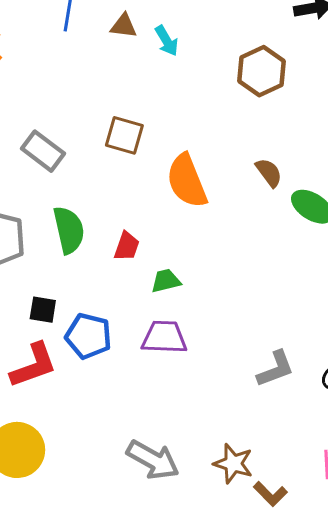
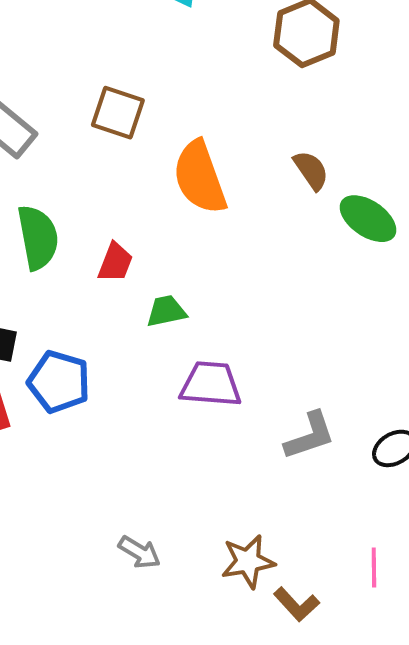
purple trapezoid: (164, 337) -> (211, 384), moved
gray arrow: (153, 460) -> (140, 552), size x0.6
brown star: (233, 464) -> (248, 561), turned -30

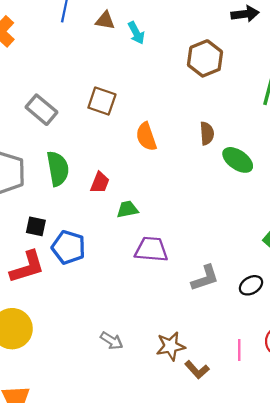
brown semicircle: (311, 170) -> (207, 133), turned 30
orange semicircle: (200, 177) -> (146, 137), size x0.7

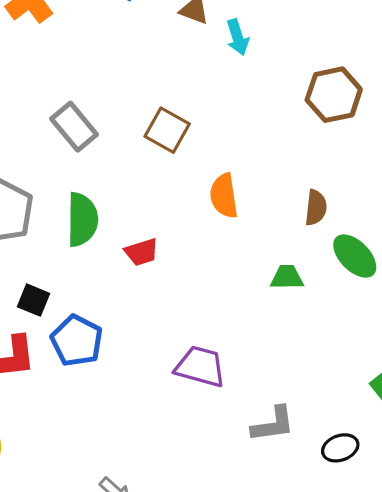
red trapezoid: (100, 183) -> (142, 252), turned 40
green trapezoid: (127, 209) -> (287, 277), moved

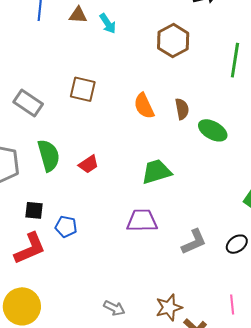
orange semicircle: (224, 196) -> (144, 106), moved
green trapezoid: (287, 277) -> (156, 172), moved, size x1.5
blue pentagon: (77, 341) -> (66, 227), size x0.7

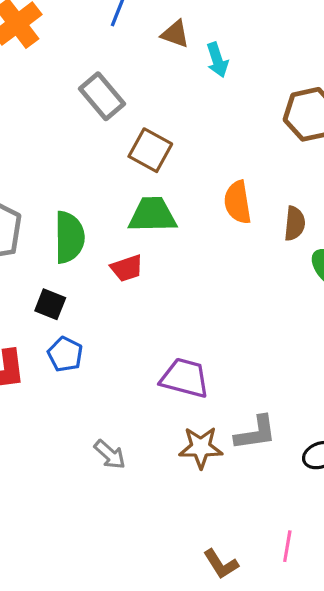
gray rectangle: (28, 103) -> (102, 96), moved
green trapezoid: (156, 172) -> (152, 215), moved
black square: (34, 210) -> (50, 304), moved
brown star: (169, 307) -> (201, 447), moved
gray arrow: (114, 308) -> (110, 454), moved

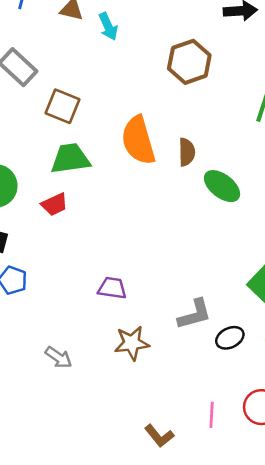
orange semicircle: (238, 202) -> (138, 140), size x1.4
purple trapezoid: (185, 378) -> (112, 288), size x0.7
gray L-shape: (256, 433) -> (195, 314), moved

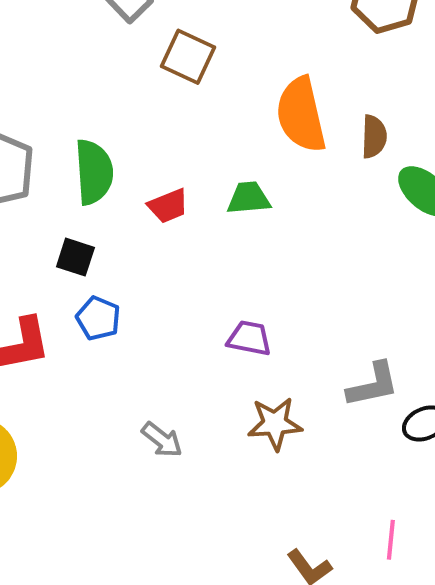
green trapezoid: (70, 159) -> (249, 198), moved, size x0.7

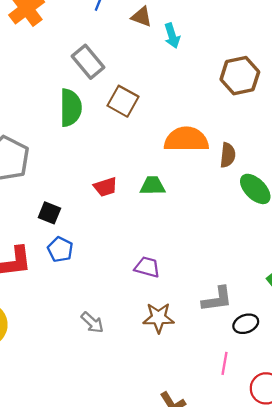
orange semicircle: (301, 115) -> (186, 139), turned 99
green semicircle: (94, 172) -> (71, 108), moved
pink line: (391, 540) -> (224, 363), moved

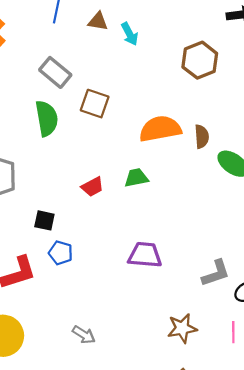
purple trapezoid: (147, 267) -> (145, 255), size x1.4
brown star: (159, 318) -> (182, 328), moved
gray arrow: (92, 323) -> (84, 335), moved

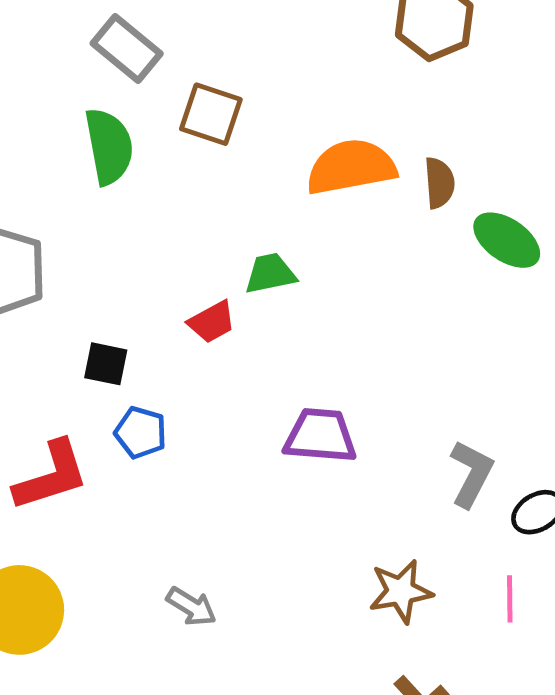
green trapezoid: (136, 178) -> (270, 273), moved
red trapezoid: (92, 187) -> (212, 322), moved
gray L-shape: (216, 273) -> (471, 474), turned -44

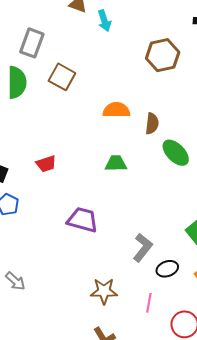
gray rectangle: (127, 48) -> (32, 43), turned 60
orange semicircle: (351, 167) -> (116, 110), size x0.7
green trapezoid: (270, 273) -> (116, 163), moved

